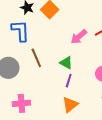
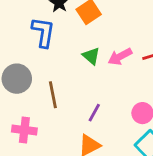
brown line: (36, 58) -> (53, 95), moved
green triangle: (66, 63) -> (91, 56), moved

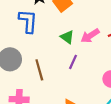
purple line: (94, 113) -> (73, 62), moved

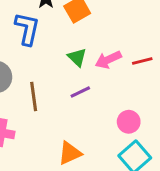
purple line: (73, 62) -> (80, 92), turned 32

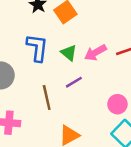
blue L-shape: (27, 29) -> (37, 48), moved
brown line: (34, 97) -> (47, 98), moved

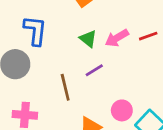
blue L-shape: (37, 48) -> (35, 31), moved
pink circle: (117, 104) -> (122, 110), moved

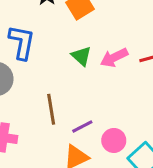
purple line: (94, 70) -> (82, 126), moved

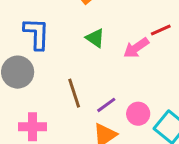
pink arrow: (114, 58) -> (136, 48), moved

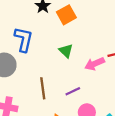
purple line: (106, 105) -> (73, 91), moved

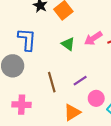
pink arrow: (95, 64) -> (93, 38), moved

